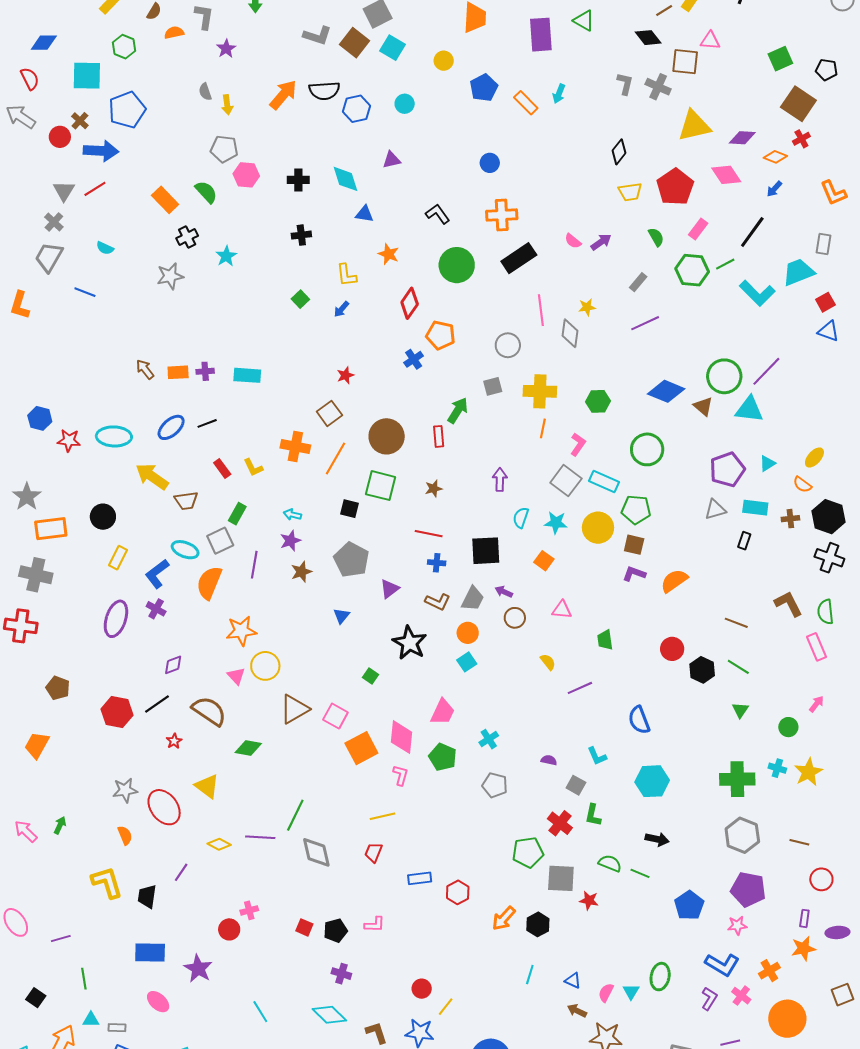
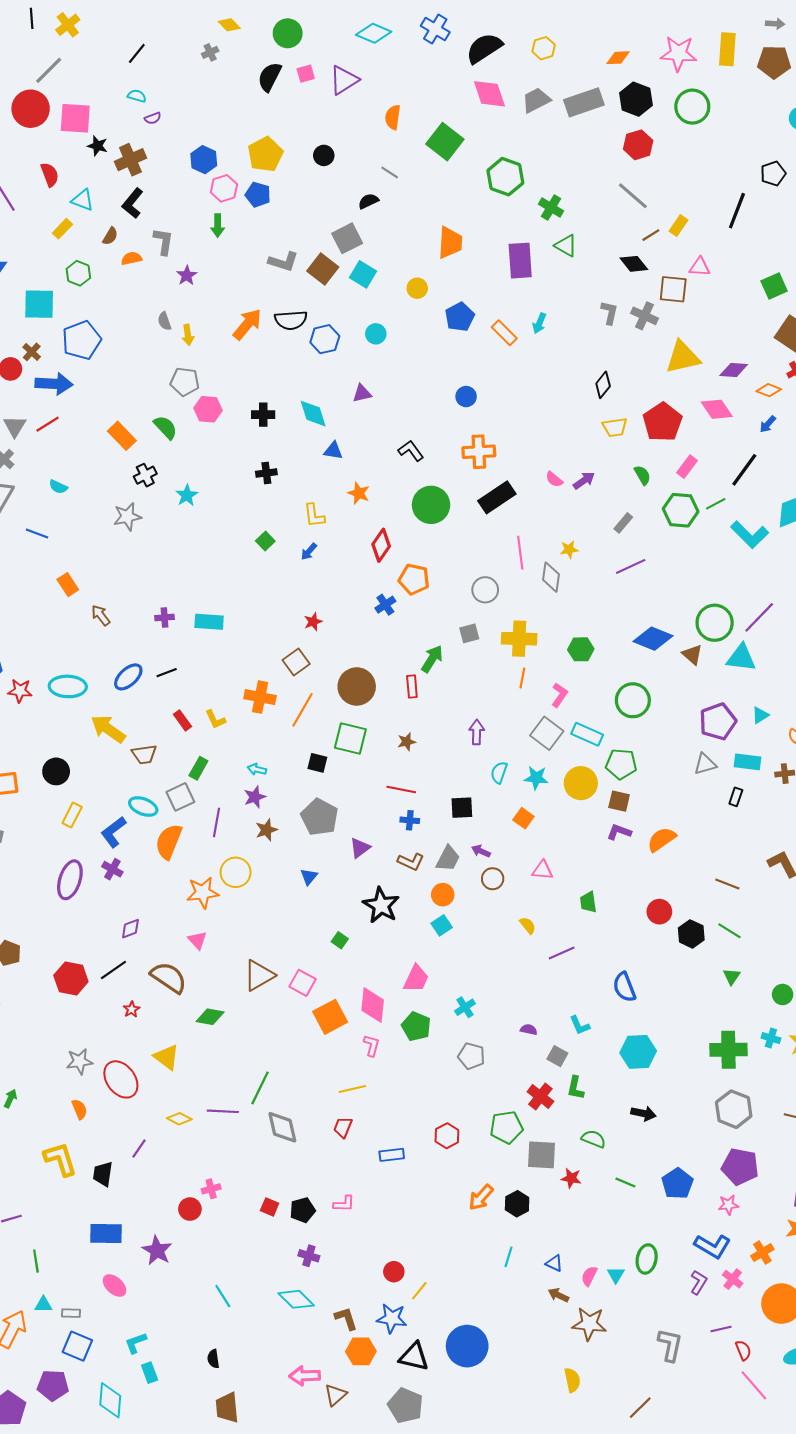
orange rectangle: (178, 372) -> (68, 585), moved, turned 60
black square: (486, 551) -> (462, 808), size x0.7
yellow circle: (265, 666) -> (236, 872), moved
green line: (640, 873) -> (625, 1182), moved
red hexagon: (458, 892) -> (447, 1136), moved

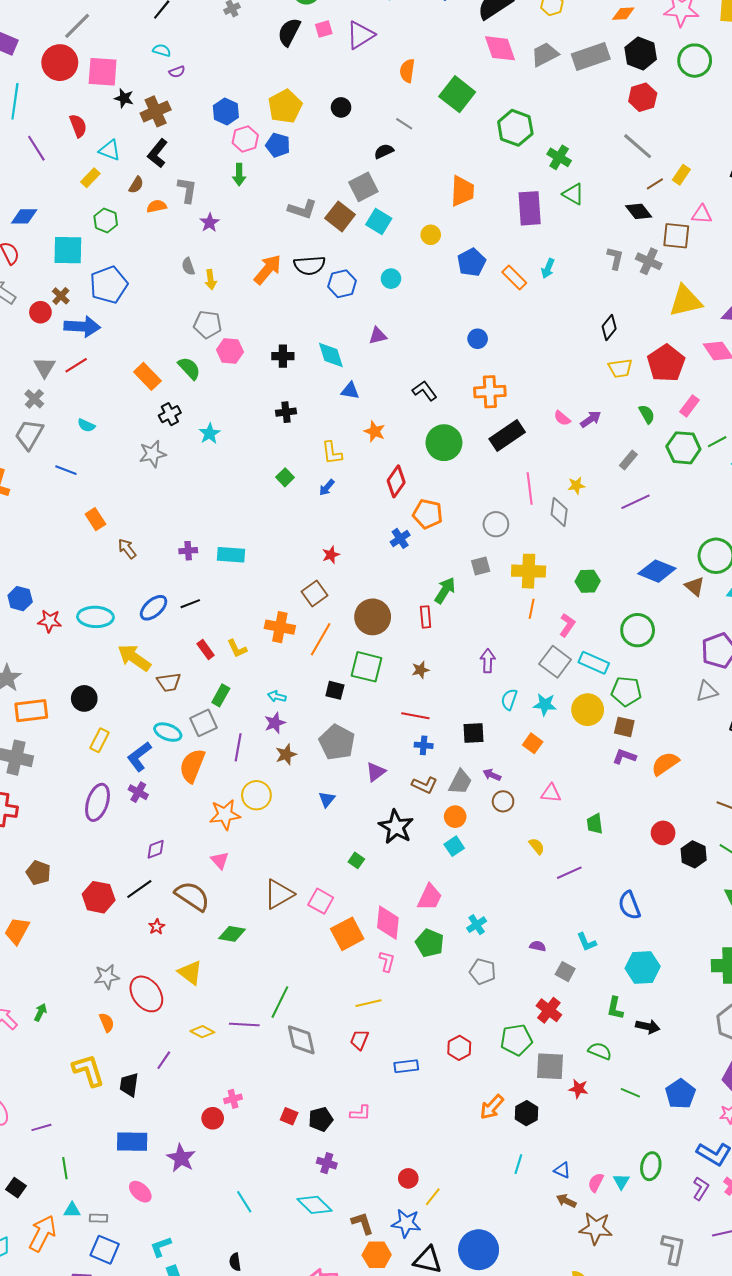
green L-shape: (575, 1088) -> (615, 1008), moved

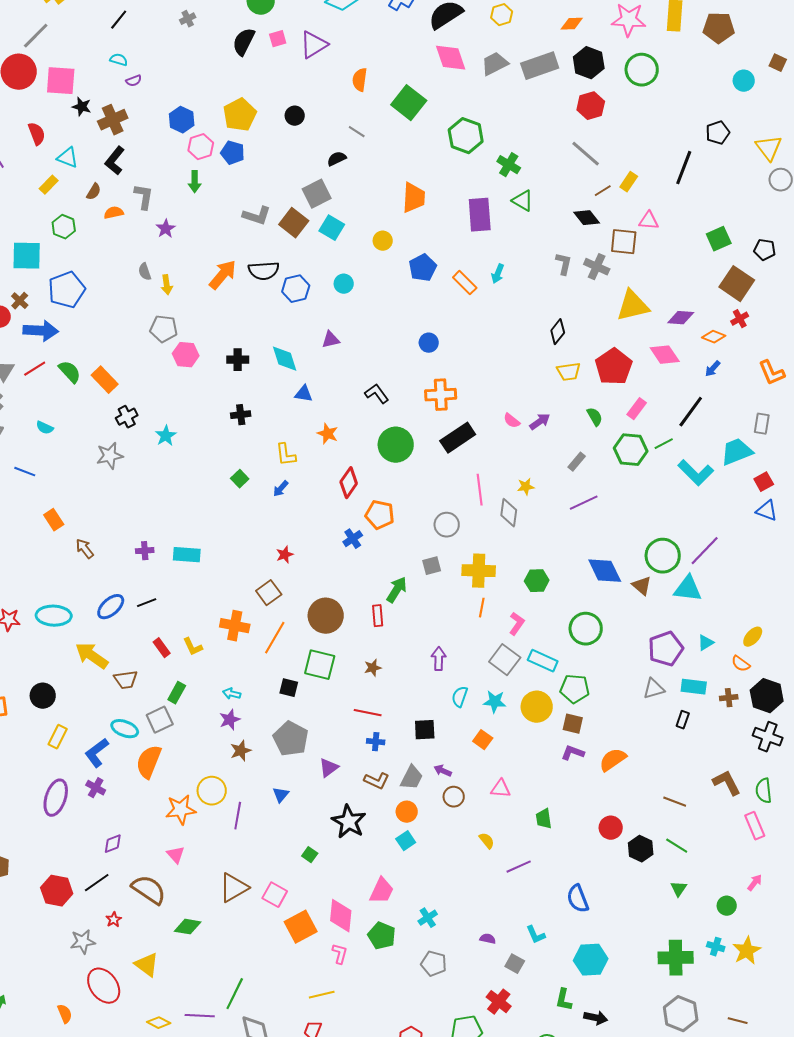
green semicircle: (189, 368) -> (70, 372), moved
blue diamond: (657, 571) -> (605, 571), turned 42
purple line: (238, 747) -> (238, 816), moved
gray star: (107, 977) -> (83, 942), moved

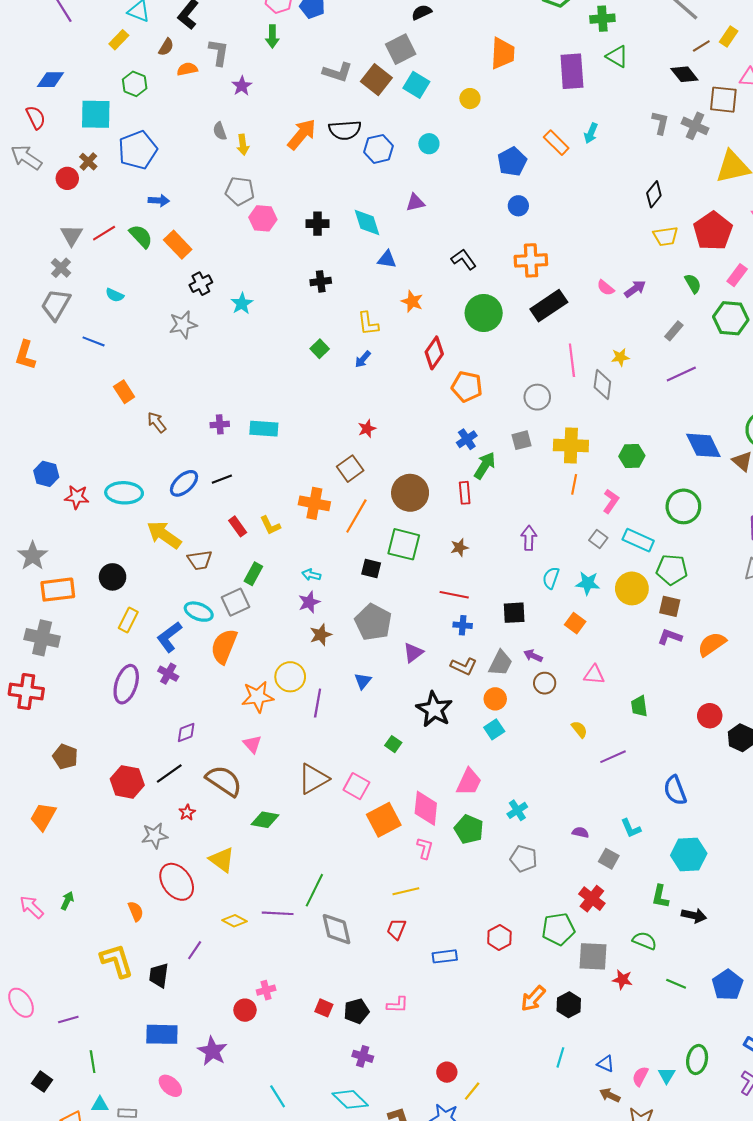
green cross: (509, 165) -> (602, 19), turned -35
blue pentagon: (423, 268) -> (512, 162), moved
blue arrow: (41, 331) -> (159, 201), moved, size x0.6
blue cross: (353, 539) -> (467, 439), moved
gray square: (505, 660) -> (598, 539), size x0.6

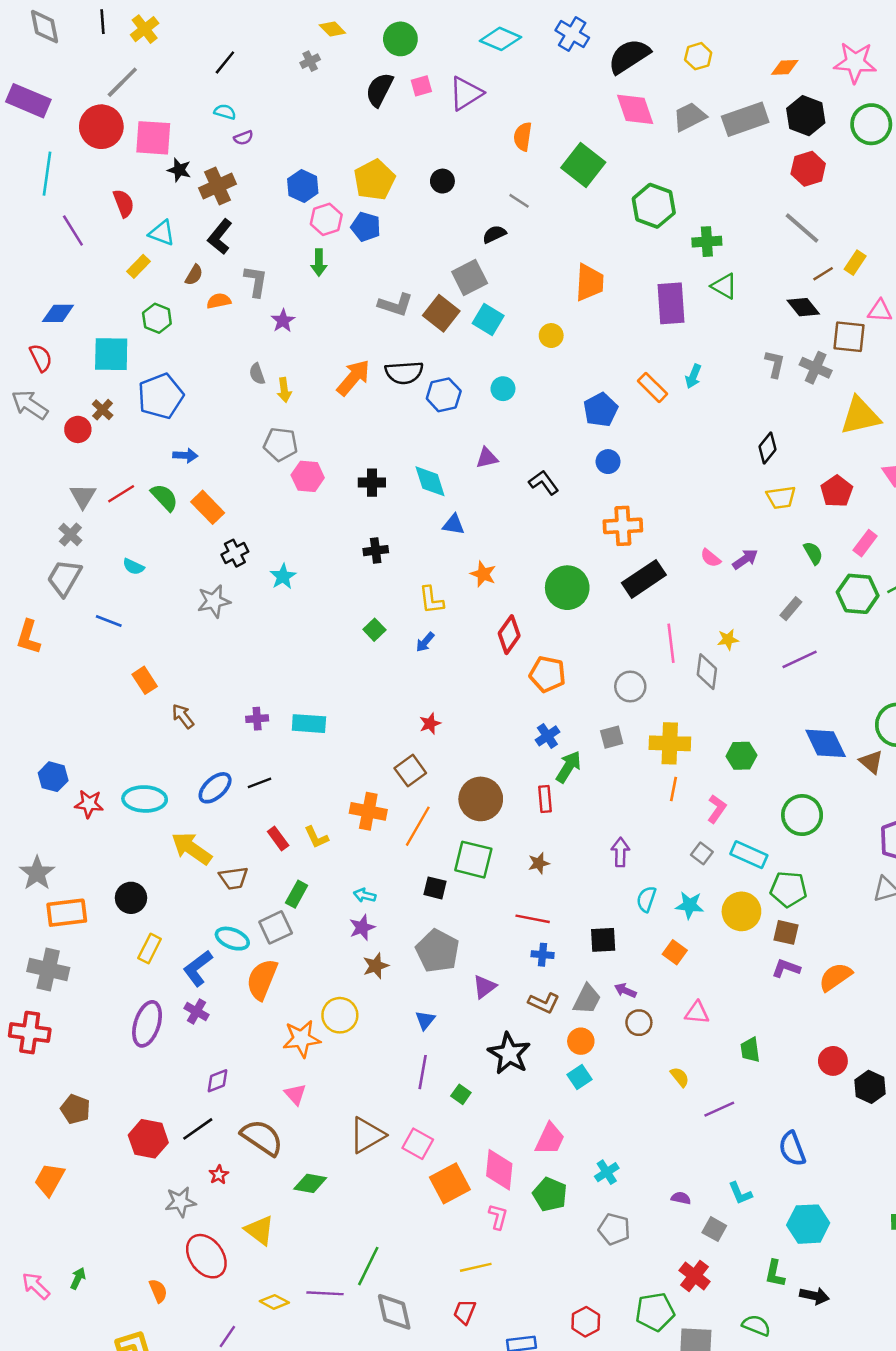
red pentagon: (713, 231) -> (837, 491), size x0.7
black L-shape: (464, 259) -> (544, 483), moved
purple line: (318, 703) -> (423, 1072), moved

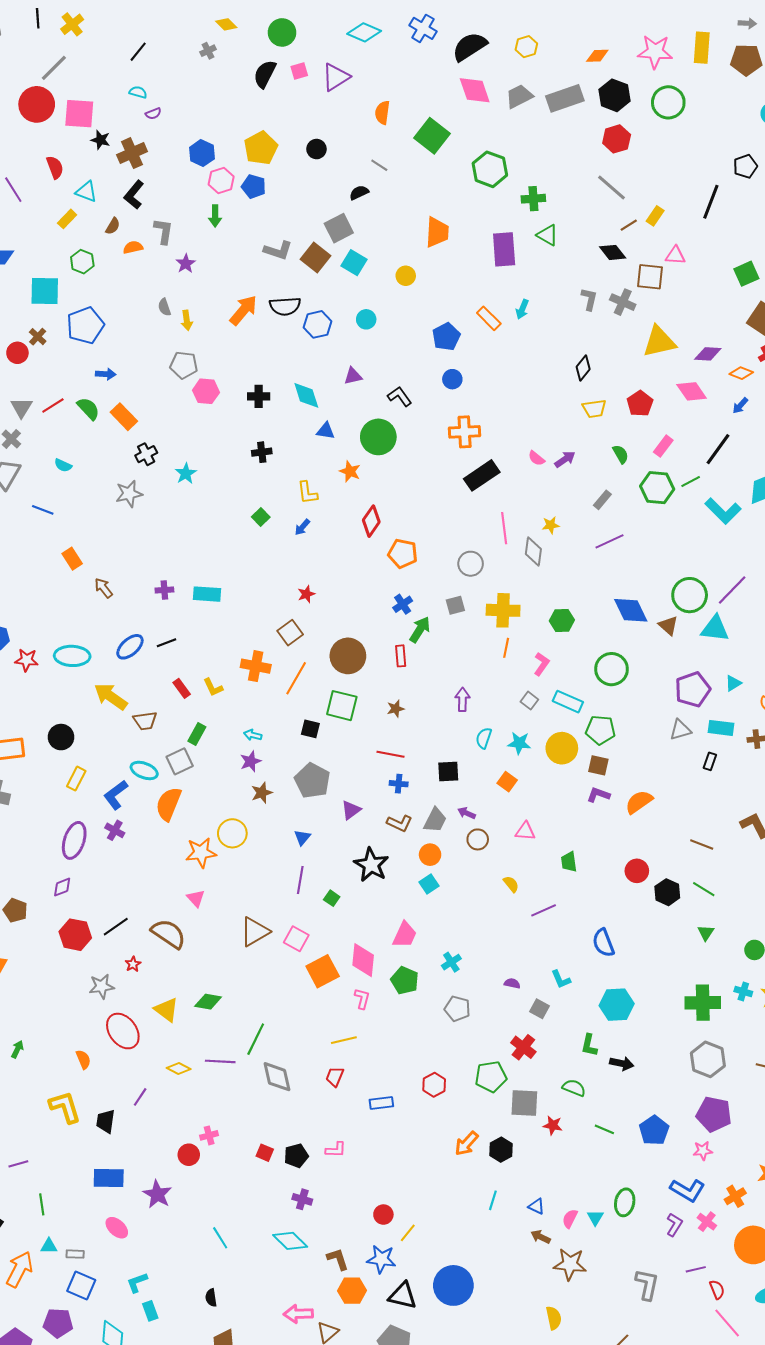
green circle: (567, 588) -> (378, 437), moved
purple diamond: (217, 1081) -> (62, 887), moved
green diamond: (310, 1183) -> (208, 1002), moved

